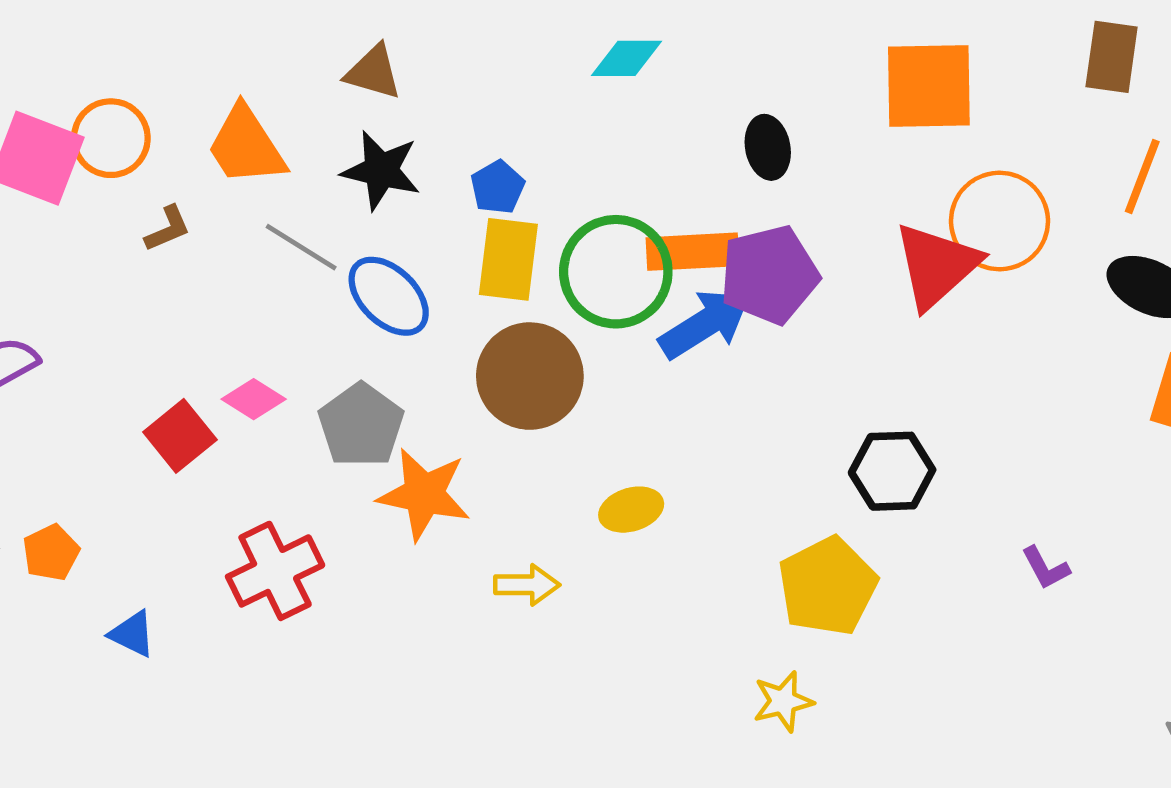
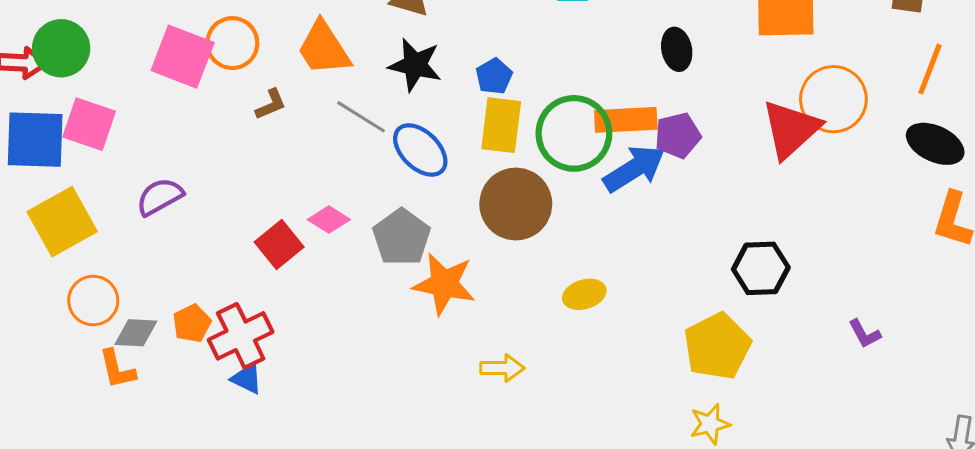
purple pentagon: (769, 275) -> (678, 135), size x0.7
red cross: (275, 571) -> (241, 336), moved
yellow arrow: (527, 585) -> (502, 368), moved
yellow star: (783, 701) -> (710, 424), moved

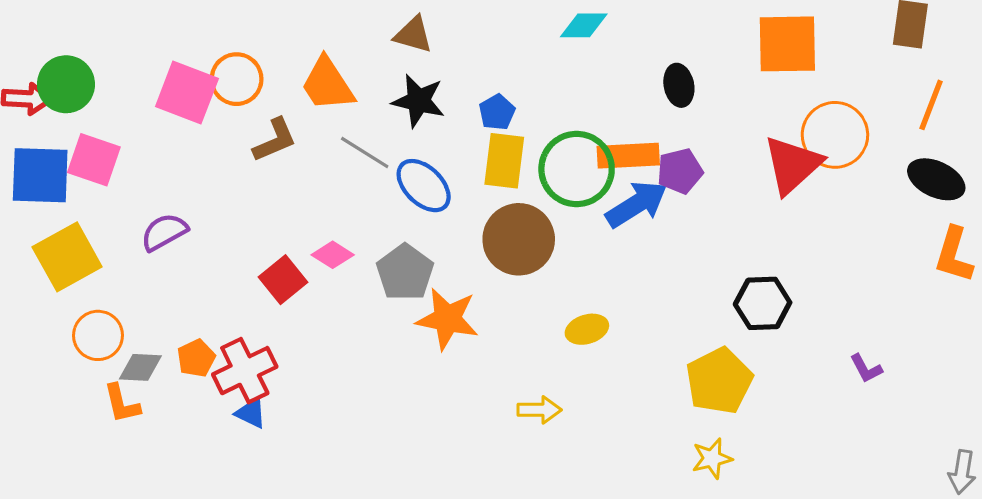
brown L-shape: (271, 104) -> (275, 140), size x1.4
yellow arrow: (502, 368) -> (539, 410), moved

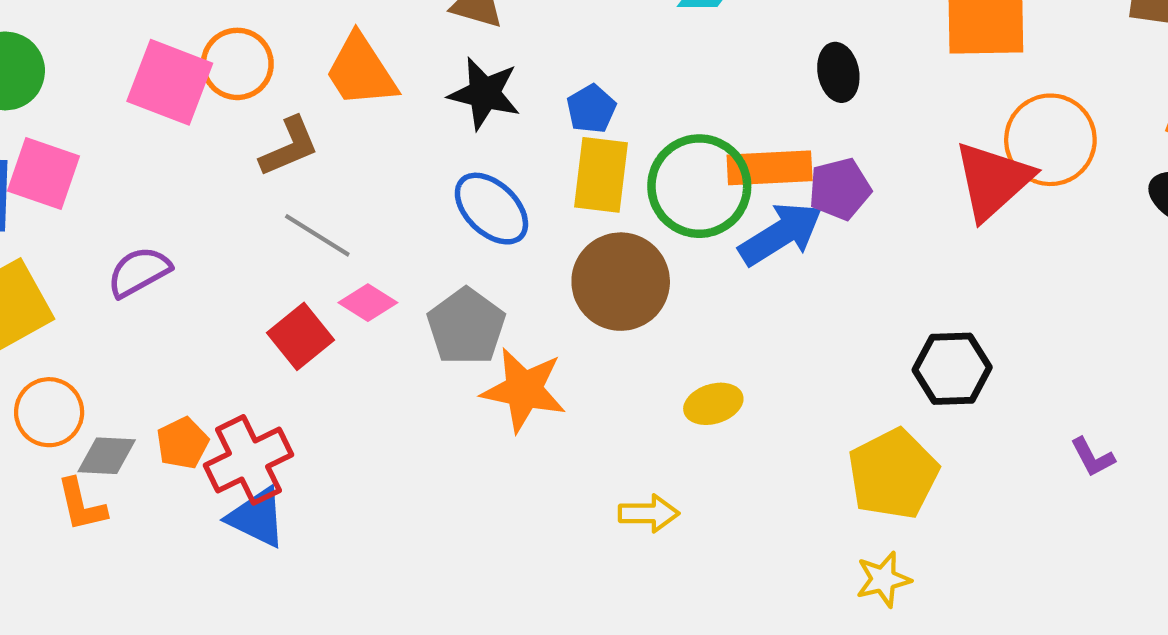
gray line: (365, 152) -> (317, 235), moved
blue triangle: (251, 413) -> (257, 518), size x1.4

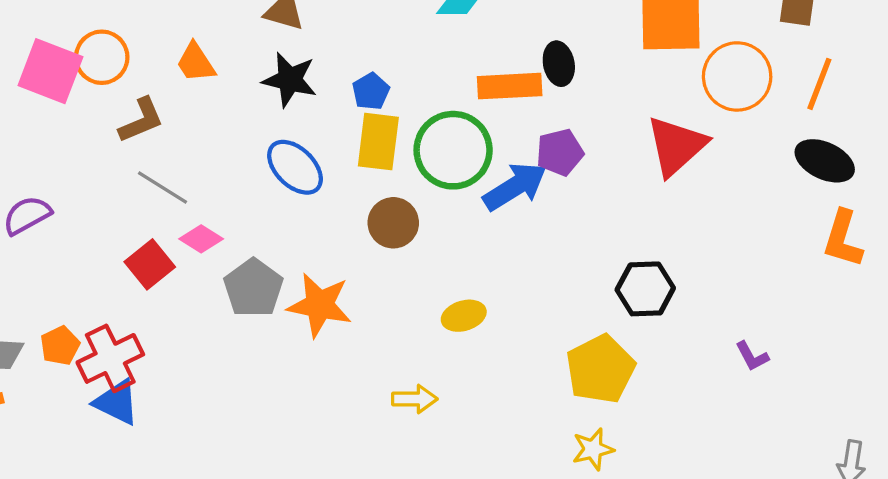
orange trapezoid: (361, 71) -> (196, 63), size x0.7
orange circle: (1050, 140) -> (737, 76), moved
orange rectangle: (770, 168) -> (510, 86), moved
brown circle: (621, 282) -> (393, 223), size x0.7
gray pentagon: (466, 327) -> (253, 288), moved

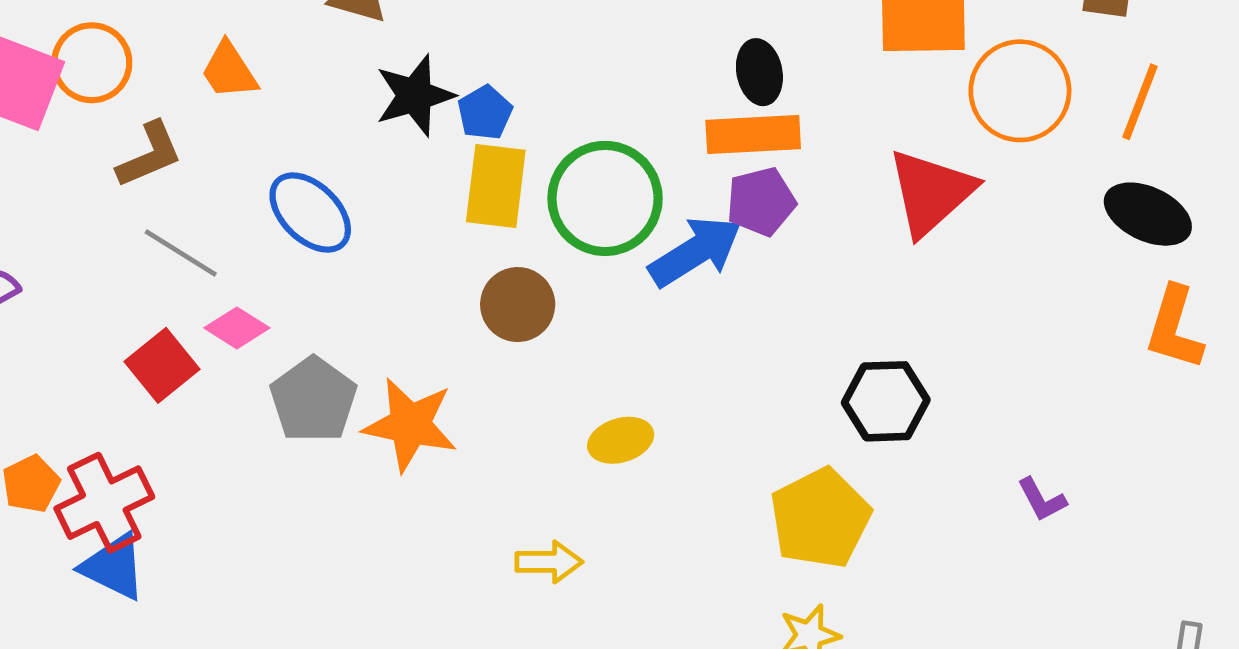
black star: (290, 80) -> (415, 96), moved, turned -30
orange rectangle: (510, 86) -> (753, 135), moved
blue ellipse: (295, 167) -> (310, 213), moved

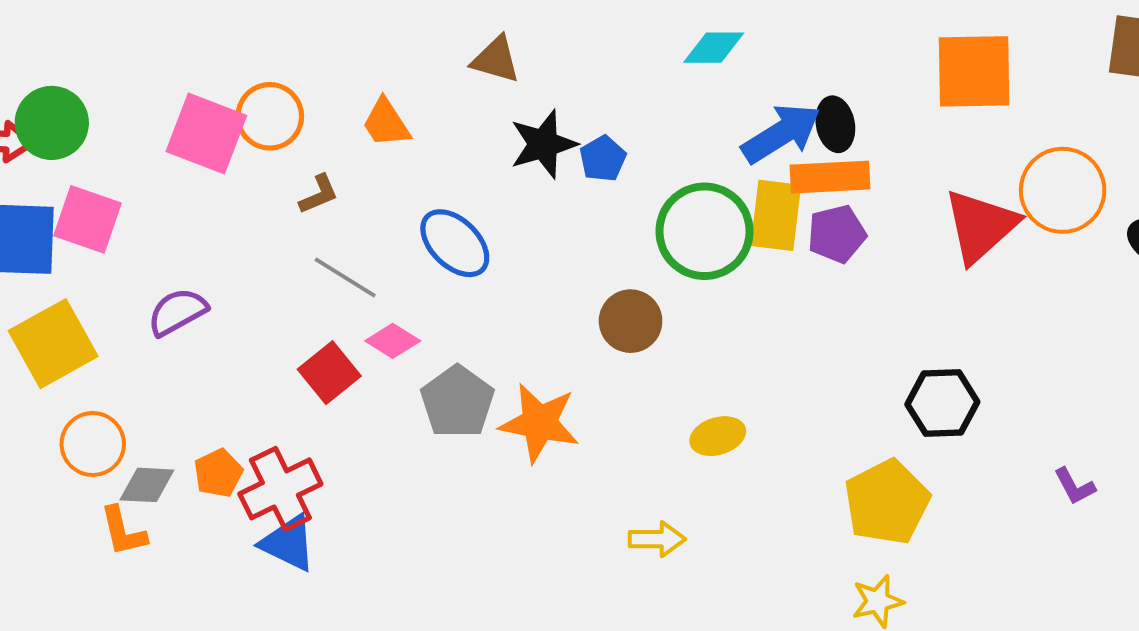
orange circle: (1020, 91) -> (1063, 190), moved
brown L-shape: (150, 155) -> (319, 194), size x0.7
yellow rectangle: (496, 186) -> (776, 215), moved
blue arrow: (695, 252) -> (781, 133), moved

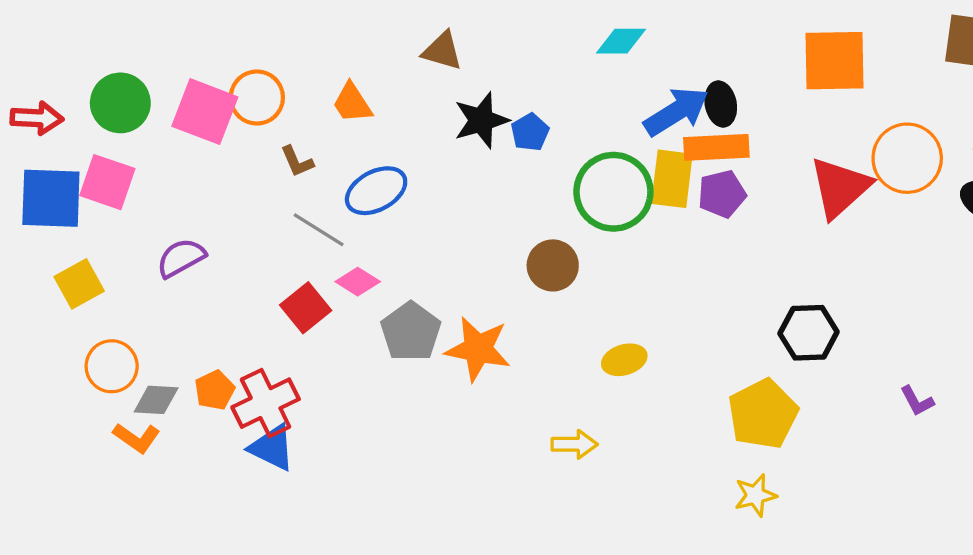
green circle: (52, 123) -> (120, 103), moved
brown L-shape: (319, 194) -> (297, 161), turned 90
blue ellipse: (455, 243) -> (376, 191), moved, turned -72
yellow square: (53, 344) -> (79, 284), size x0.7
orange L-shape: (123, 531) -> (137, 438), turned -42

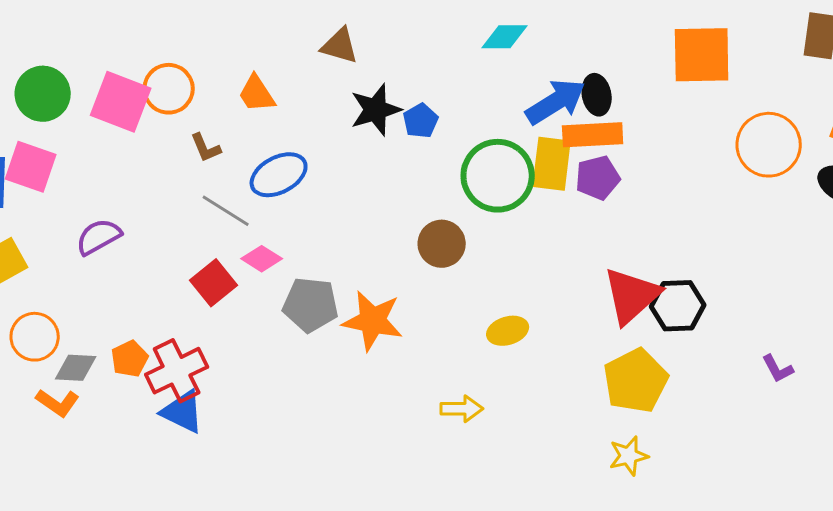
red triangle: (840, 187) -> (632, 296), moved
gray pentagon: (411, 332) -> (311, 305), turned -30

